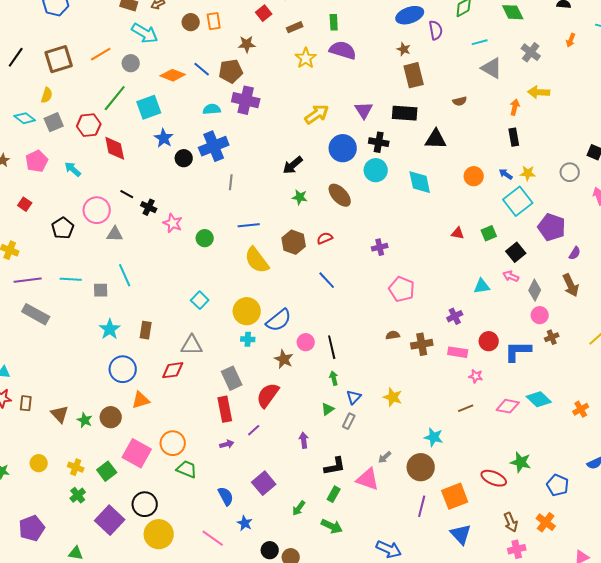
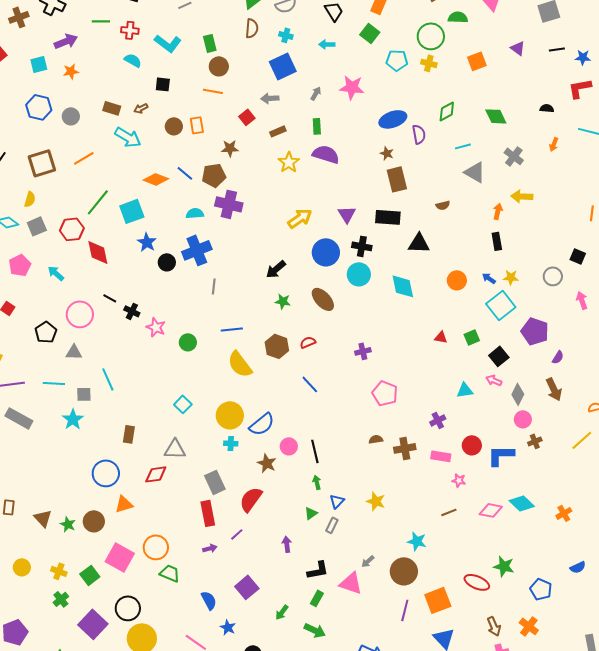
gray circle: (131, 63) -> (71, 116), moved
gray triangle: (115, 234) -> (74, 352), moved
cyan star: (110, 329) -> (73, 419), moved

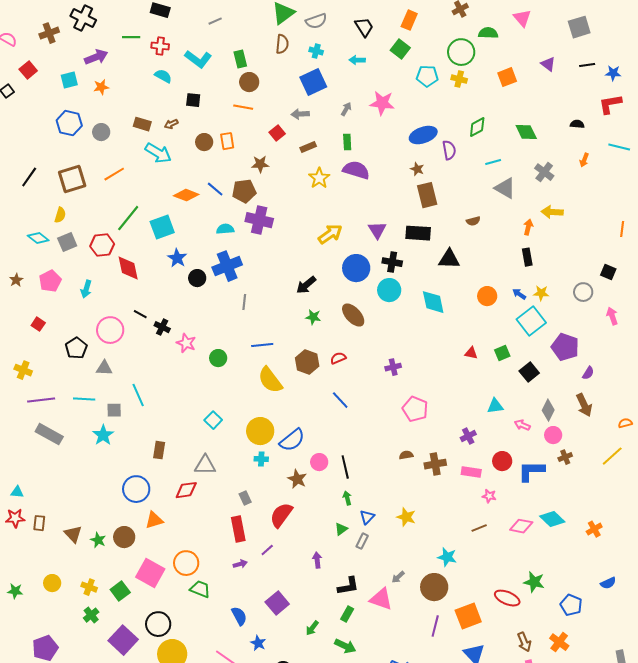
cyan arrow: (56, 273) -> (86, 289), turned -114
pink arrow: (494, 380) -> (522, 425), moved
gray rectangle: (215, 482) -> (245, 498), size x0.6

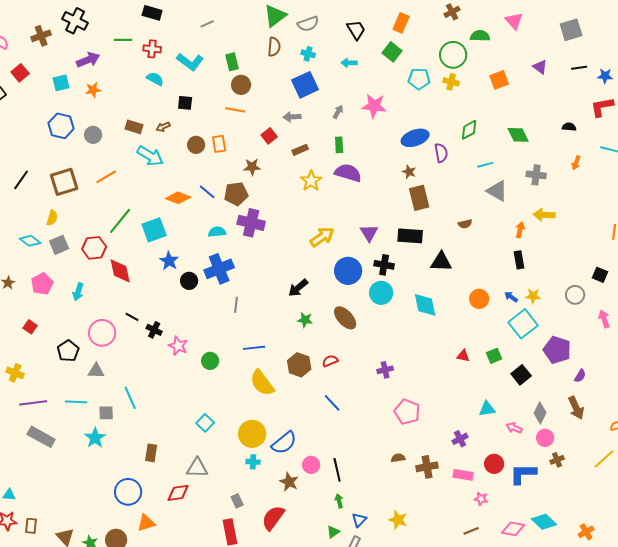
gray cross: (544, 172) -> (536, 175), turned -30

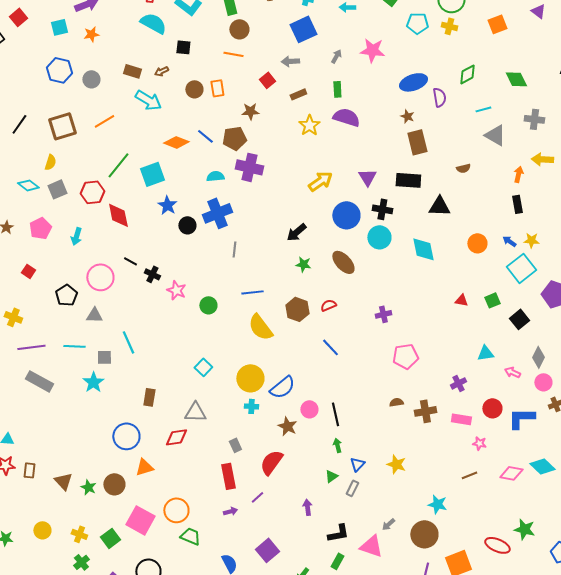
cyan semicircle: (155, 79) -> (153, 23), size x1.5
pink pentagon: (407, 412) -> (405, 356), turned -30

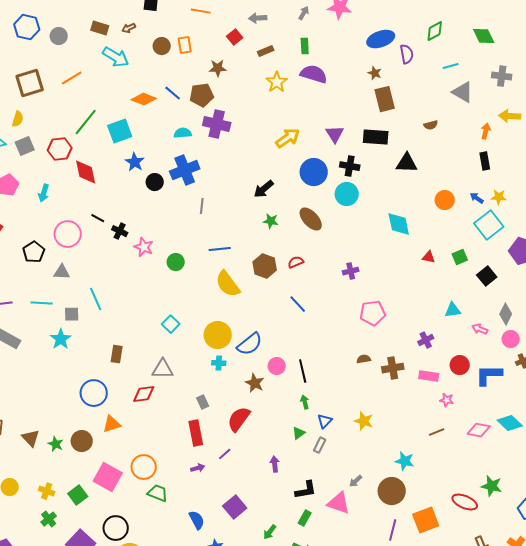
cyan diamond: (423, 249) -> (399, 224), moved

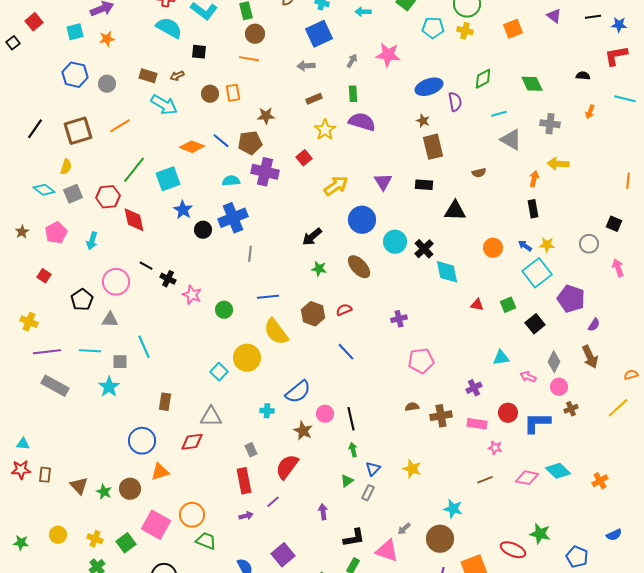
red square: (235, 37) -> (304, 158), moved
black rectangle: (376, 137) -> (424, 185), size x0.7
black cross: (350, 166) -> (424, 249), moved, turned 36
yellow circle: (218, 335) -> (247, 358), moved

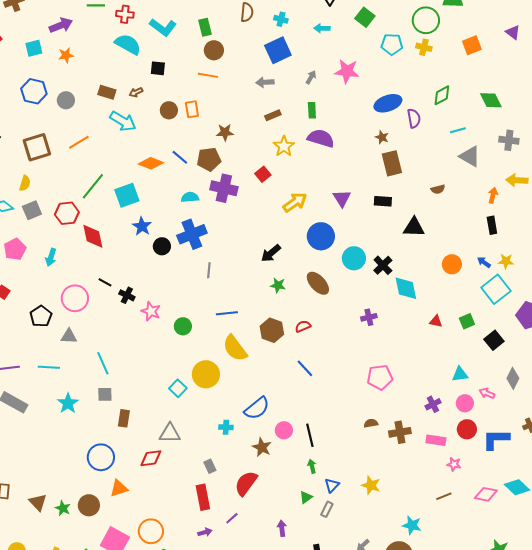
purple cross: (399, 319) -> (369, 317), moved
gray square: (120, 362) -> (105, 394), moved
pink circle: (559, 387) -> (465, 403), moved

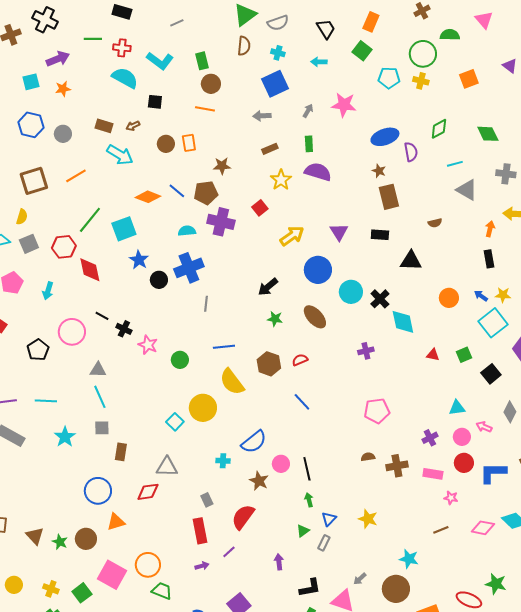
gray triangle: (69, 336) -> (98, 370), moved

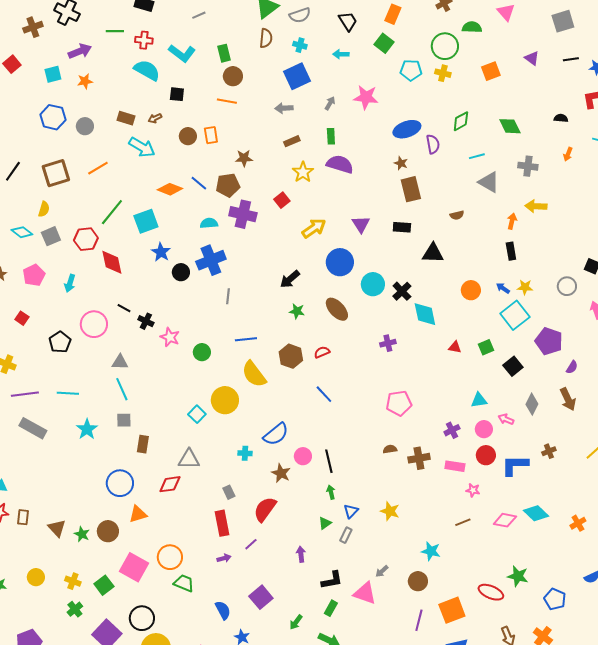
brown circle: (396, 589) -> (418, 581), size x0.7

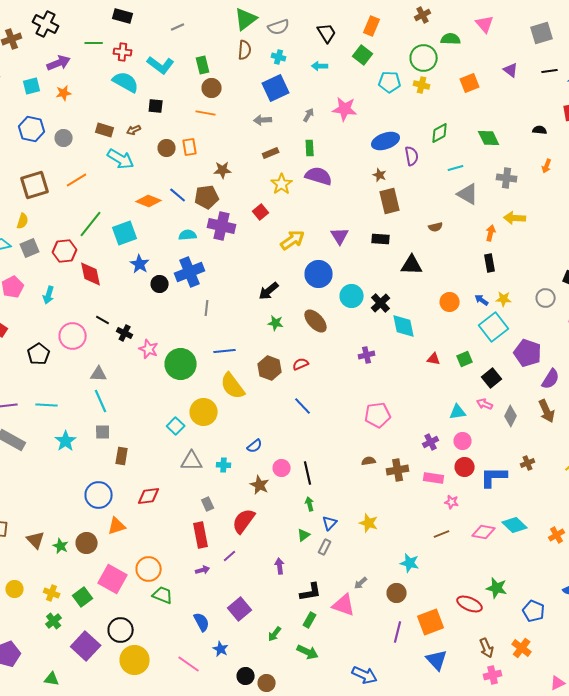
green circle: (202, 352) -> (181, 364), size x1.8
purple semicircle: (572, 367) -> (551, 379), size x1.5
pink arrow: (506, 419) -> (485, 404), moved
blue semicircle: (276, 434) -> (255, 446), size x0.6
gray triangle: (189, 459) -> (192, 461), moved

